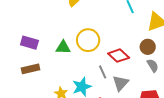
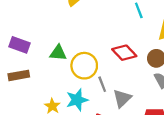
yellow circle: (88, 40) -> (84, 66), moved
red diamond: (119, 56) -> (124, 53), moved

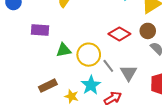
purple rectangle: (19, 45) -> (40, 30), moved
brown rectangle: (19, 75) -> (48, 86), moved

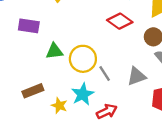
red diamond: (119, 34) -> (120, 21), moved
gray triangle: (129, 73) -> (137, 76), moved, turned 36

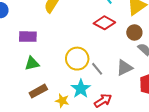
green triangle: (54, 51) -> (32, 63), moved

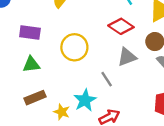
yellow circle: (77, 59) -> (74, 47), moved
gray triangle: (124, 68) -> (127, 57), moved

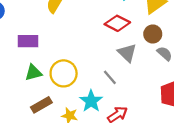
yellow circle: (74, 47) -> (64, 73), moved
gray triangle: (127, 57) -> (127, 53), turned -48

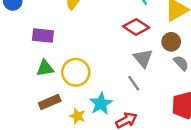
gray line: (110, 77) -> (134, 83), moved

